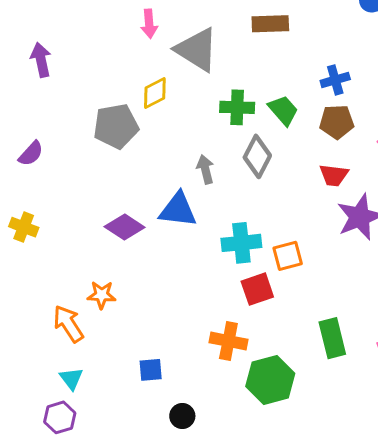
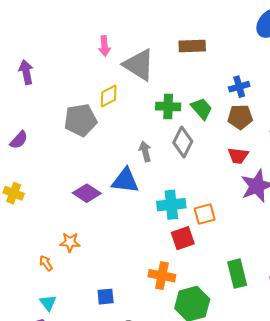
orange arrow: (68, 324) -> (46, 263), size x0.6

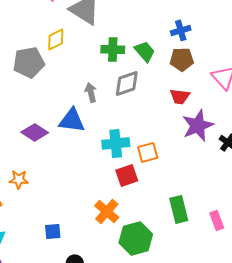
gray diamond: (183, 142) -> (127, 83), turned 44
orange cross: (162, 276) -> (107, 211), turned 30

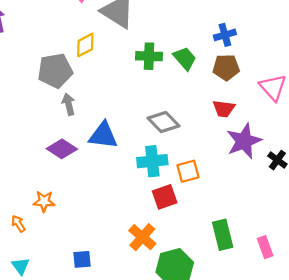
gray diamond: (127, 83) -> (164, 122), moved, turned 64
gray arrow: (91, 92) -> (69, 104), moved

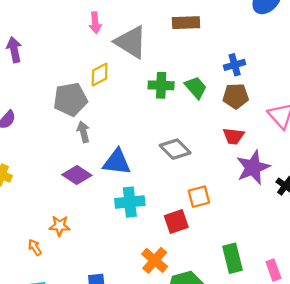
cyan cross: (152, 161) -> (130, 202), moved

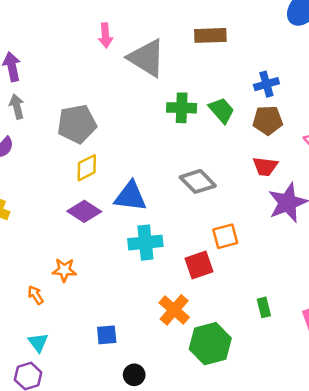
yellow diamond: (100, 75) -> (87, 168), moved
gray arrow: (83, 132) -> (17, 107), moved
green rectangle: (232, 258) -> (264, 307), size x0.6

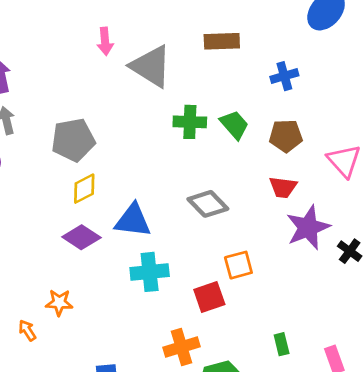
blue cross: (266, 84) -> (284, 76), moved
orange cross: (174, 310) -> (182, 347), turned 32

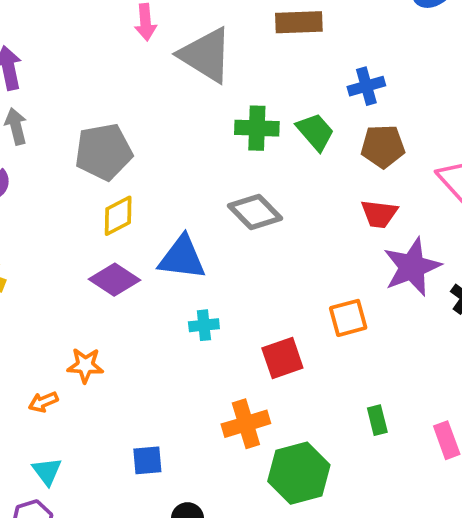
blue cross: (284, 76) -> (366, 86), moved
gray diamond: (208, 204) -> (255, 212), moved
orange square: (238, 265) -> (348, 318), moved
cyan cross: (150, 272) -> (204, 325), size x0.6
orange arrow: (27, 330) -> (43, 402), turned -80

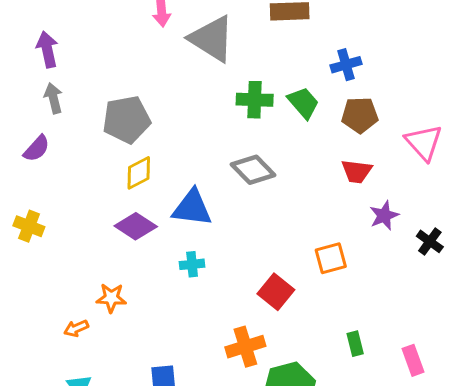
purple star: (412, 267) -> (384, 216), size x0.6
cyan cross: (204, 325) -> (192, 264), moved
red square: (282, 358) -> (276, 292), turned -32

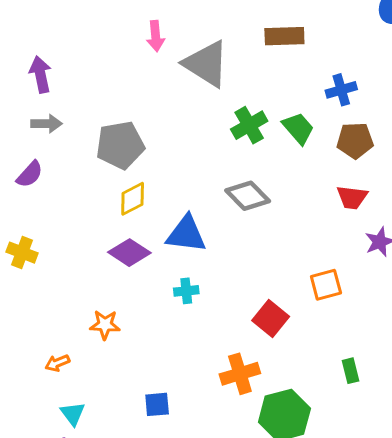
gray arrow: (53, 98) -> (47, 124), turned 104
green cross: (255, 100) -> (249, 125), turned -32
orange arrow: (76, 328) -> (57, 363), moved

